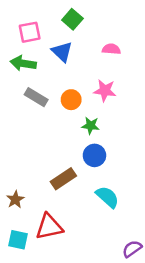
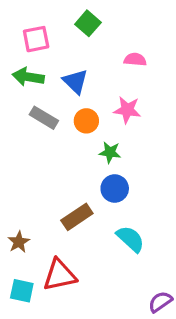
blue triangle: (62, 52) -> (75, 82), moved

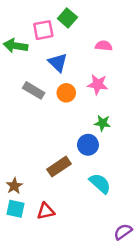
pink square: (36, 39) -> (43, 30), moved
green arrow: (28, 77) -> (15, 46), moved
green star: (110, 152) -> (102, 123), moved
red triangle: (60, 275) -> (46, 211), size x0.7
cyan square: (22, 291) -> (15, 209), moved

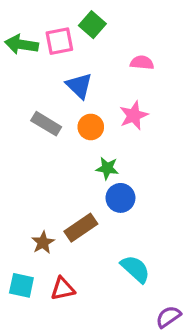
green arrow: (15, 46) -> (21, 44), moved
pink star: (98, 84) -> (134, 115), turned -30
green star: (102, 123) -> (107, 168), moved
cyan semicircle: (100, 183) -> (135, 269), moved
brown star: (14, 186) -> (43, 242), moved

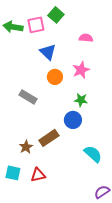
gray rectangle: (46, 124) -> (28, 97), moved
green star: (107, 168) -> (81, 100), moved
cyan semicircle: (135, 269) -> (93, 154), moved

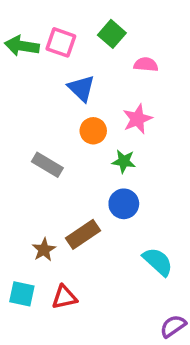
green square: (56, 15) -> (112, 34), moved
pink square: (36, 25) -> (61, 42), turned 30
green star: (81, 100) -> (124, 161), moved

